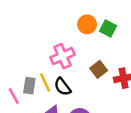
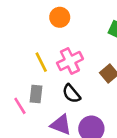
orange circle: (87, 24) -> (60, 17), moved
yellow line: (45, 83) -> (41, 62), moved

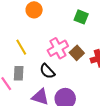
pink cross: (70, 61) -> (58, 48), moved

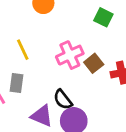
black semicircle: (47, 71) -> (63, 99), moved

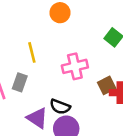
brown square: (94, 63) -> (107, 85), moved
black semicircle: (63, 99) -> (60, 107), turned -42

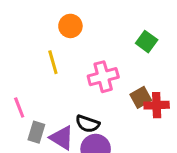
orange circle: (60, 13) -> (70, 26), moved
gray rectangle: (20, 82) -> (36, 132), moved

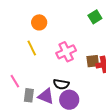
green square: (147, 42) -> (95, 17), moved, turned 32
brown square: (141, 97) -> (93, 61), turned 32

